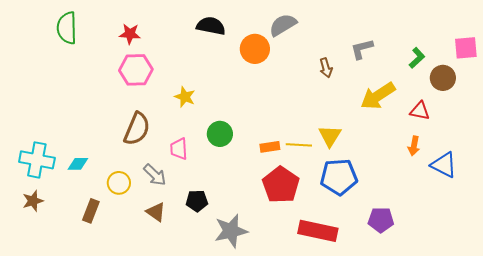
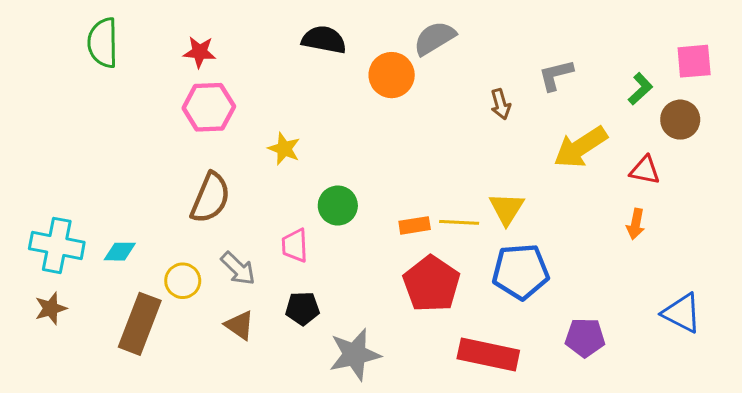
pink square: (466, 48) -> (694, 61), moved
pink trapezoid: (179, 149) -> (295, 245), moved
blue triangle: (444, 165) -> (682, 313), moved
brown rectangle: (91, 211) -> (140, 324), size x1.6

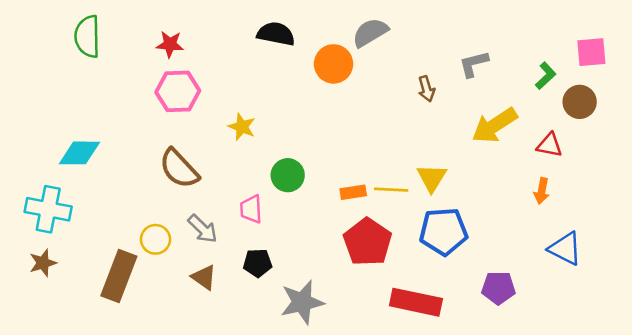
brown semicircle: (210, 198) -> (179, 169), turned 114
cyan diamond: (120, 252) -> (80, 153), moved, size x1.5
blue triangle: (682, 313) -> (565, 249), moved

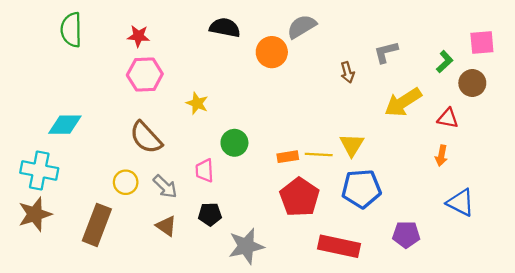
yellow circle: (155, 239) -> (126, 182), moved
brown star: (43, 263) -> (35, 214), size x1.5

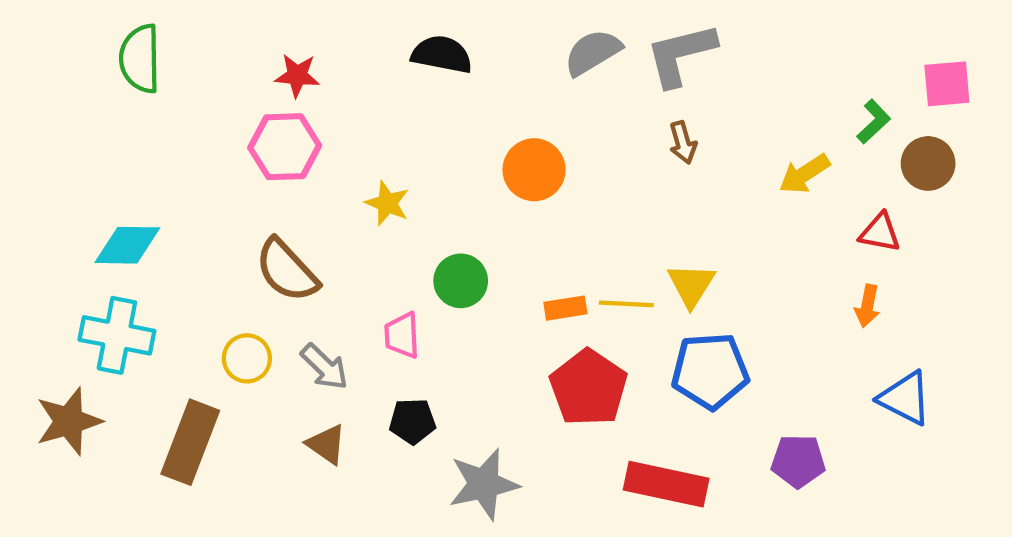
red star: (138, 36) -> (297, 75), moved
orange circle: (272, 52) -> (534, 170), moved
gray L-shape: (386, 52) -> (681, 54), moved, size x1.5
yellow arrow: (403, 102) -> (804, 174), moved, size x0.7
cyan cross: (39, 171) -> (117, 335), moved

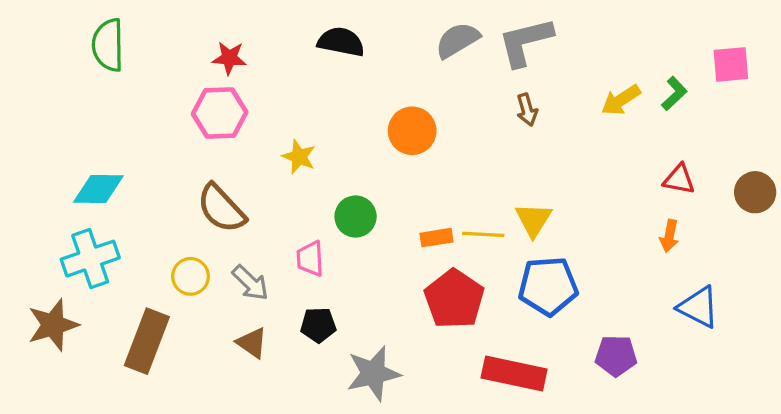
brown circle: (928, 163) -> (755, 192), moved
yellow arrow: (804, 174) -> (621, 100), moved
cyan cross: (117, 335) -> (90, 259), turned -30

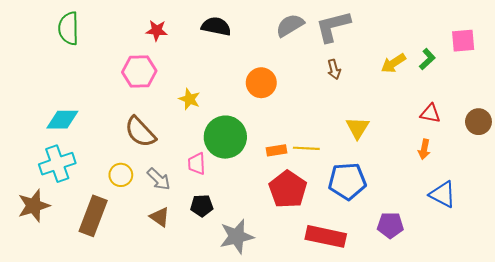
red star: (229, 58) -> (157, 30), moved
green circle: (356, 217) -> (225, 137), size x1.6
yellow triangle: (533, 220) -> (358, 128), moved

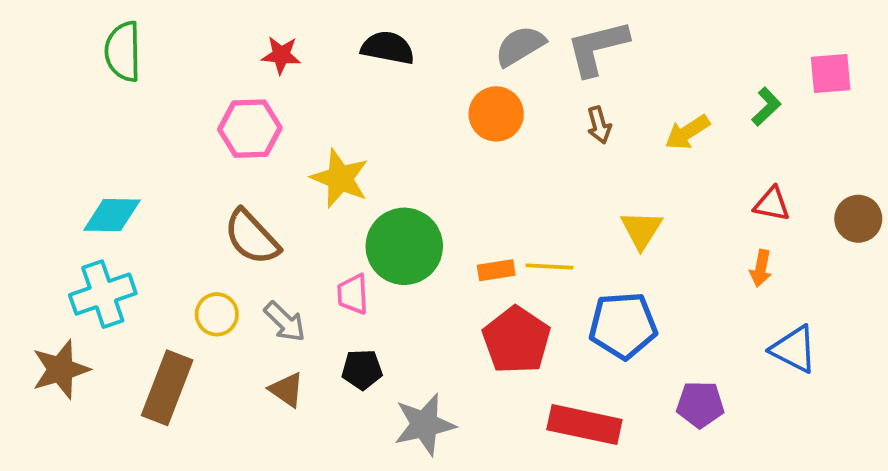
yellow arrow: (393, 63) -> (687, 132), moved
orange circle: (261, 83) -> (496, 114), moved
yellow star: (189, 99) -> (340, 178), size x1.5

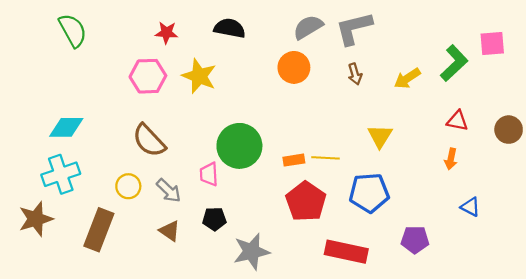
green semicircle: (123, 51) -> (73, 30), turned 152
green L-shape: (766, 107) -> (454, 63), size x1.6
yellow star: (340, 178) -> (199, 76), moved
blue triangle: (794, 349) -> (470, 207), size x0.7

